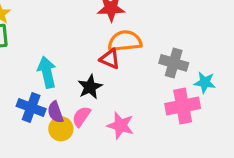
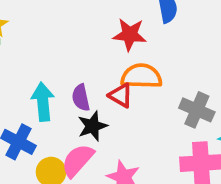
purple semicircle: (55, 112) -> (81, 98), moved
pink semicircle: (81, 117) -> (78, 160), size x1.4

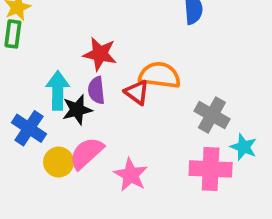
red star: (130, 35) -> (100, 54), moved
black star: (92, 126) -> (77, 110), moved

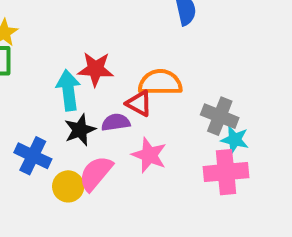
cyan arrow: (58, 90) -> (68, 90), moved
purple semicircle: (96, 90) -> (116, 122), moved, turned 96
cyan star: (244, 147) -> (235, 140), moved
pink star: (131, 175) -> (149, 155), moved

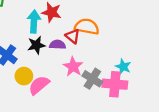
gray cross: (220, 116) -> (92, 79), moved
pink semicircle: (96, 173) -> (39, 85), moved

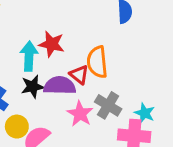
orange semicircle: (87, 27) -> (97, 62), turned -105
purple semicircle: (57, 45) -> (60, 86), size x1.5
gray cross: (92, 79) -> (108, 105), moved

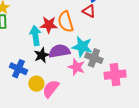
orange semicircle: (97, 62) -> (66, 22), moved
red triangle: (79, 75) -> (89, 11), moved
cyan star: (145, 113) -> (82, 47), moved, size x1.5

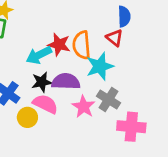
cyan arrow: (35, 36) -> (39, 55), turned -120
cyan star: (82, 47) -> (100, 66), moved, turned 30
pink semicircle: (51, 89) -> (45, 104), moved, turned 66

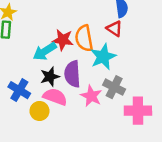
purple semicircle: (66, 82) -> (72, 74), turned -90

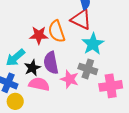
red triangle: (114, 29) -> (81, 19), size x1.5
cyan arrow: (45, 51) -> (15, 58), moved
cyan star: (103, 57) -> (93, 44), moved
yellow circle: (39, 111) -> (15, 101), moved

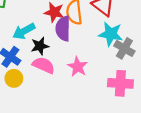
cyan star: (93, 44) -> (111, 34), turned 30
purple semicircle: (51, 63) -> (63, 29), moved
gray cross: (88, 69) -> (124, 48), moved

